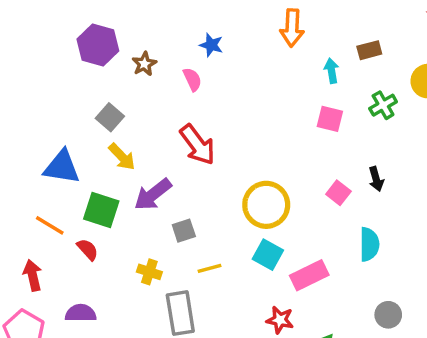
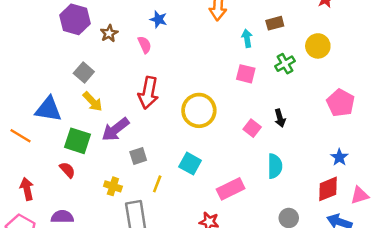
red arrow: (198, 145) -> (148, 93), turned 48
yellow circle: (266, 205) -> (199, 110), moved
orange line: (50, 225) -> (21, 136), moved
cyan square: (268, 255) -> (190, 164), moved
yellow line: (210, 268) -> (157, 184), turned -54

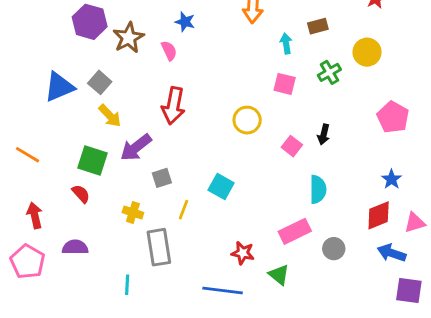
brown star: (109, 33) -> (129, 38), size x1.5
blue triangle: (48, 109) -> (59, 87), moved, turned -32
yellow circle: (199, 110) -> (247, 120), moved, size x0.7
black arrow: (280, 118) -> (324, 134), turned 30
pink rectangle: (231, 189) -> (295, 231), moved

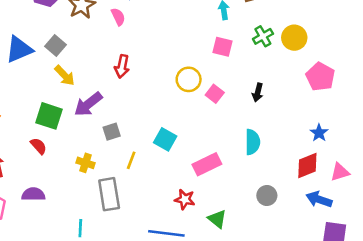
yellow circle: (367, 52) -> (294, 38), moved
red arrow: (173, 106) -> (122, 66), size x0.7
pink square: (292, 146) -> (215, 94), moved
pink rectangle: (295, 231) -> (207, 164), moved

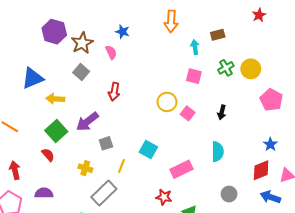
gray square: (56, 45) -> (81, 72), moved
yellow arrow: (65, 75) -> (55, 99), moved, turned 138
green square: (49, 116) -> (56, 131), turned 30
gray rectangle: (109, 194) -> (104, 193), turned 55

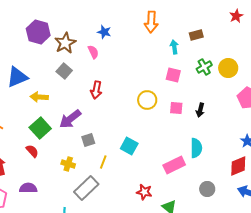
pink square: (188, 113) -> (176, 108), moved, turned -32
pink rectangle: (181, 169) -> (174, 165), moved

